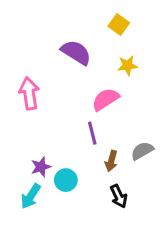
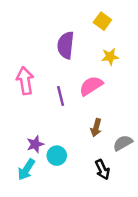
purple semicircle: (76, 52) -> (66, 45), turned -116
purple line: (92, 133) -> (61, 96), moved
gray semicircle: (142, 151) -> (123, 143), moved
brown arrow: (111, 161) -> (96, 128), moved

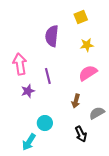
yellow square: (102, 21) -> (81, 17), turned 32
pink semicircle: (91, 86) -> (88, 73), moved
purple star: (35, 144) -> (28, 91), moved
cyan arrow: (26, 170) -> (29, 142), moved

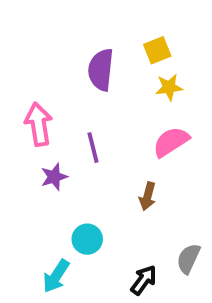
yellow square: (81, 17) -> (157, 50), moved
gray semicircle: (97, 113) -> (188, 259), moved, turned -35
black arrow: (81, 134) -> (144, 280), moved, turned -119

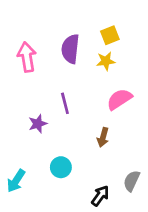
yellow star: (169, 87) -> (106, 61), moved
pink arrow: (39, 124) -> (27, 57), moved
cyan arrow: (56, 276) -> (16, 181), moved

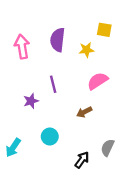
yellow square: (110, 35) -> (104, 30), moved, turned 32
brown arrow: (103, 137) -> (84, 112), turned 48

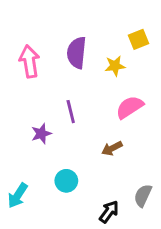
yellow square: (104, 30) -> (138, 39), turned -32

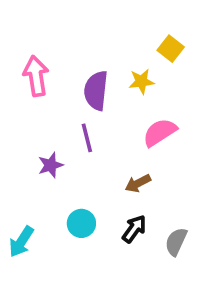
yellow square: (138, 39) -> (171, 49), turned -30
purple semicircle: (77, 53) -> (96, 91), moved
black arrow: (109, 212) -> (134, 229), moved

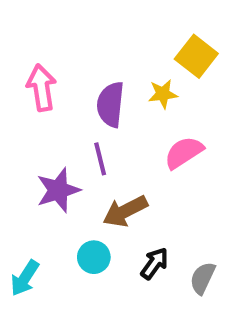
yellow square: (171, 49) -> (196, 56), size x1.4
purple star: (50, 165) -> (58, 190), size x1.5
brown arrow: (138, 183) -> (125, 211), moved, size x1.5

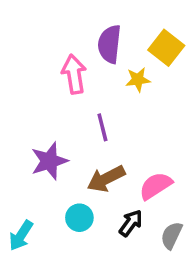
pink arrow: (42, 88) -> (74, 74), moved
purple semicircle: (111, 104) -> (110, 44), moved
pink semicircle: (184, 153) -> (156, 186), moved
purple line: (100, 159) -> (102, 127), moved

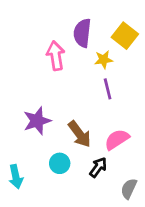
purple line: (102, 127) -> (108, 89), moved
brown arrow: (106, 179) -> (80, 134), turned -100
cyan arrow: (21, 235) -> (16, 177), turned -45
gray semicircle: (172, 235) -> (129, 189), moved

